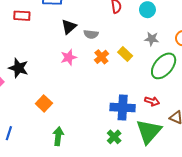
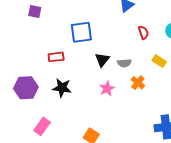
yellow rectangle: (125, 54) -> (159, 61), moved
black star: (18, 68) -> (62, 88), moved

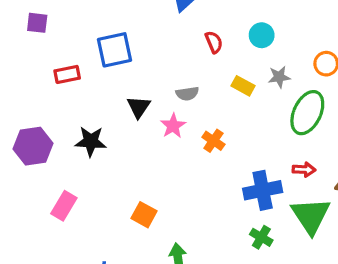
red rectangle: (56, 57) -> (67, 74), moved
black triangle: (102, 60) -> (139, 107), moved
orange cross: (138, 83) -> (213, 141), moved
pink star: (107, 89) -> (173, 126), moved

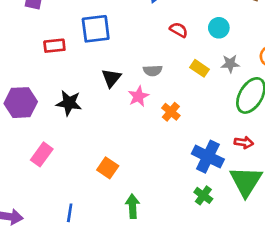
red semicircle: (214, 42) -> (179, 30), turned -42
blue cross: (263, 190) -> (208, 157), turned 32

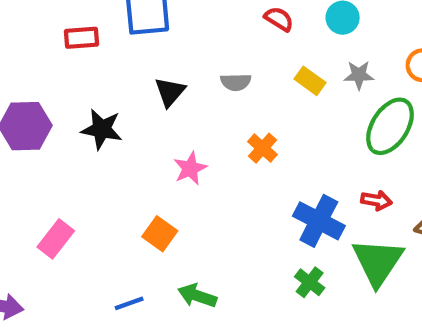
pink star: (138, 96) -> (190, 168), moved
pink rectangle: (42, 154) -> (56, 239), moved
green arrow: (133, 206) -> (197, 296), turned -70
blue line: (70, 213) -> (129, 303), moved, turned 60

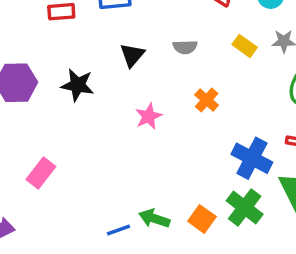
orange square: (160, 234) -> (202, 219), moved
green cross: (310, 282) -> (245, 208), size x1.5
blue line: (129, 303) -> (119, 230), moved

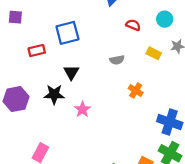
black triangle: (132, 55) -> (71, 72), moved
pink star: (149, 116) -> (82, 109), moved

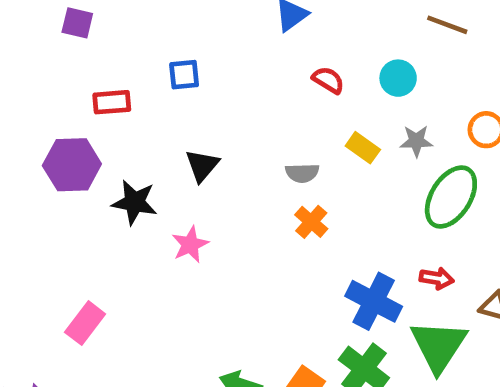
blue square: (67, 33) -> (184, 75), size x0.6
gray semicircle: (117, 60) -> (302, 173), moved
black triangle: (71, 72) -> (202, 165), moved
purple hexagon: (16, 99) -> (72, 165), moved

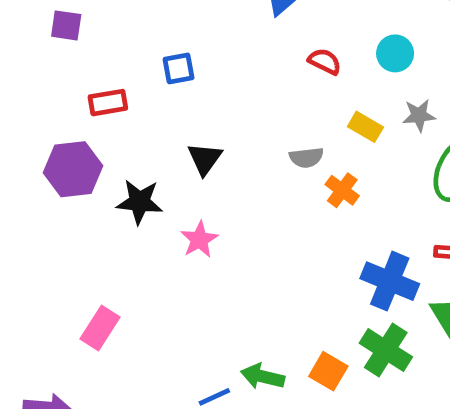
orange cross: (311, 222) -> (342, 190), moved

